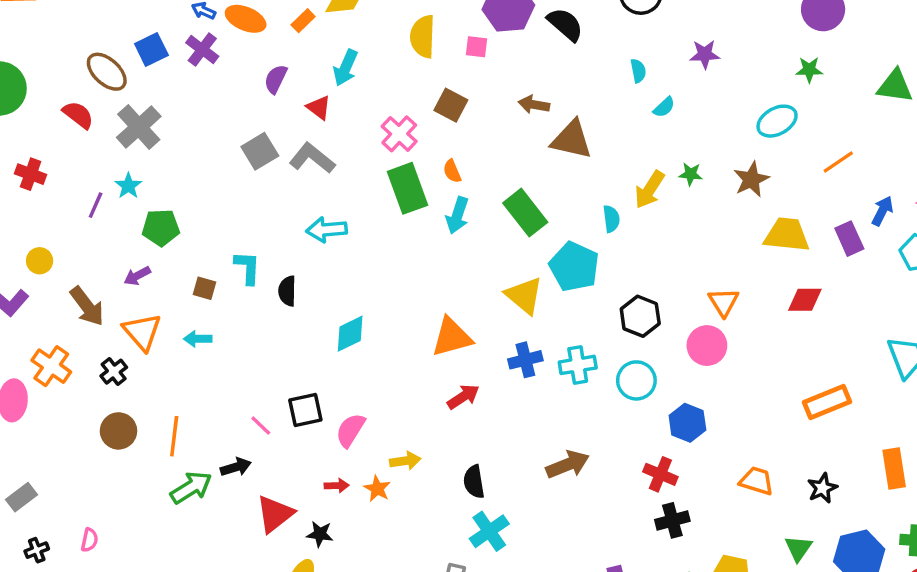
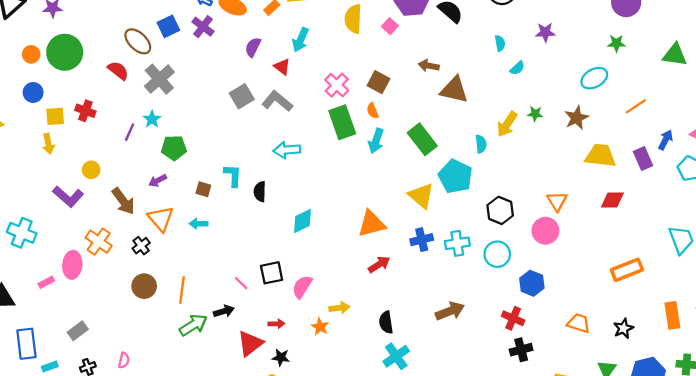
pink square: (477, 47) -> (390, 26), turned 35
brown square: (451, 105) -> (378, 82), moved
red arrow: (337, 486) -> (276, 324), moved

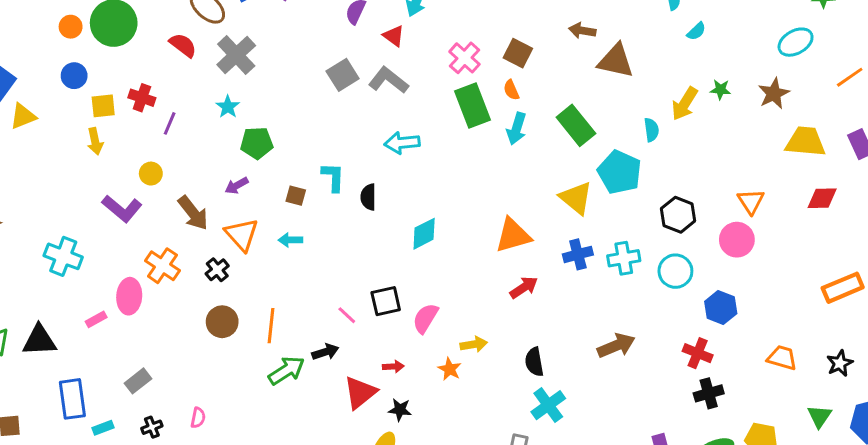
purple line: (130, 132) -> (170, 123), moved

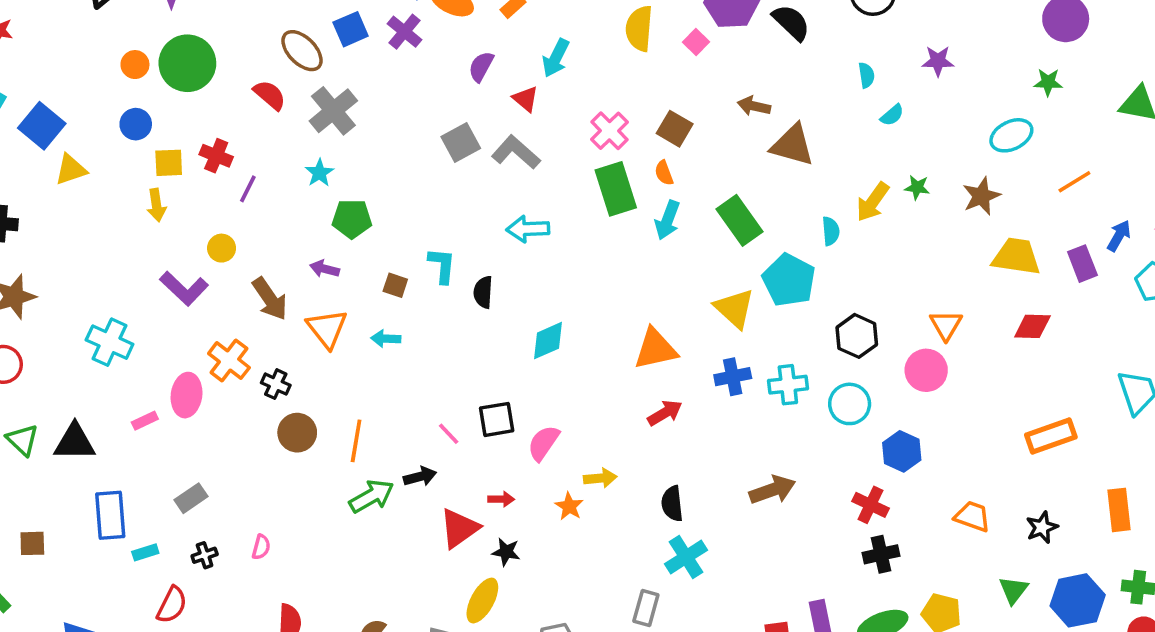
purple arrow: (237, 186) -> (325, 269), turned 40
black cross: (217, 270) -> (276, 384), moved, turned -30

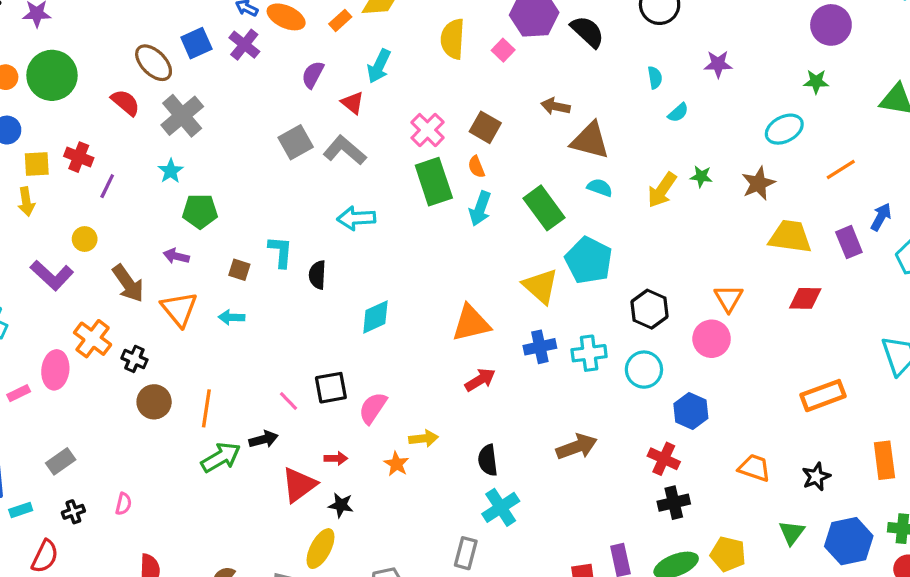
cyan semicircle: (831, 231) -> (600, 188), moved, turned -65

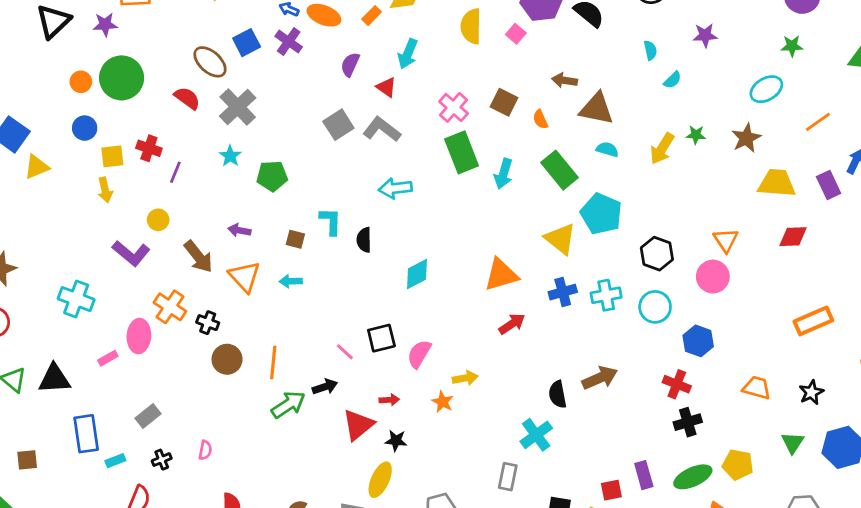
orange semicircle: (476, 167) -> (540, 119), moved
green pentagon: (200, 211) -> (272, 176), moved
black semicircle: (488, 460) -> (558, 394), moved

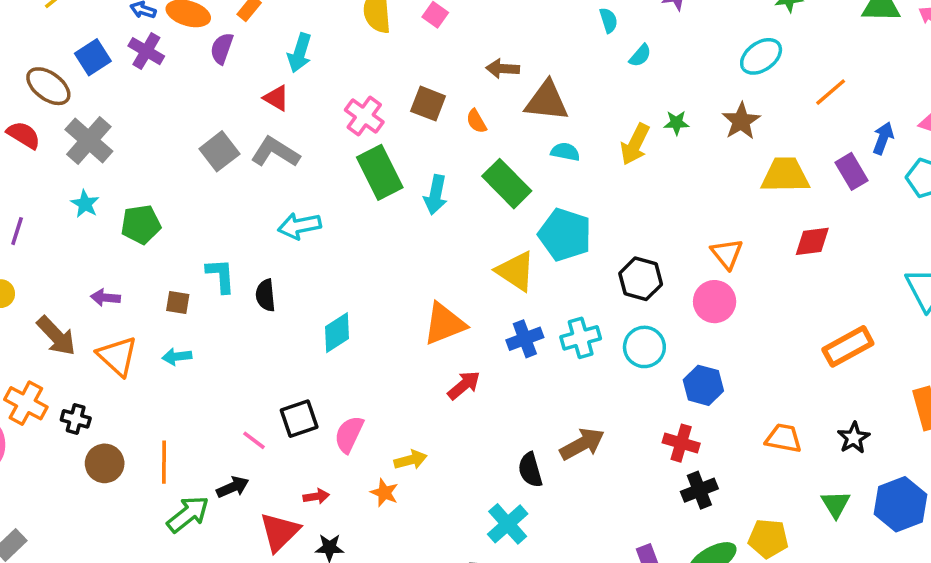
purple semicircle: (350, 64) -> (222, 48), moved

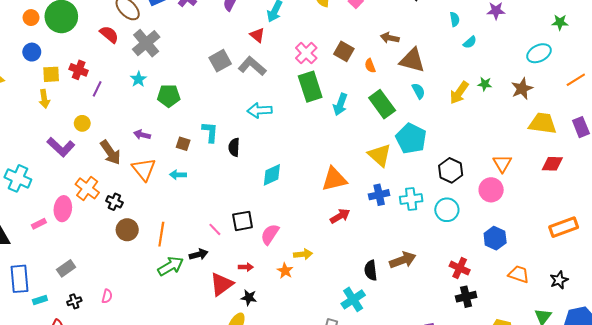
cyan semicircle: (565, 152) -> (418, 91), turned 42
blue hexagon: (703, 385) -> (495, 238), moved

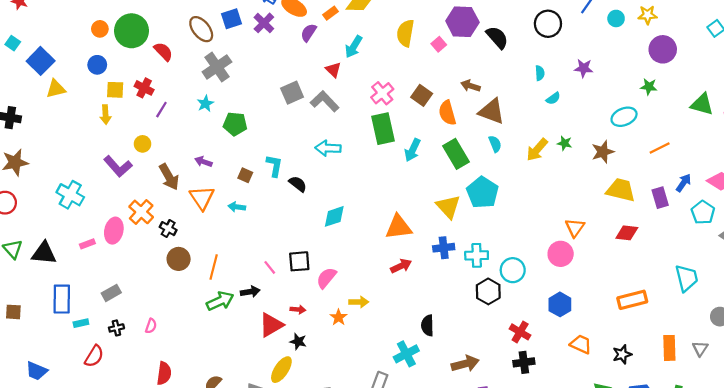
red semicircle: (109, 34) -> (163, 51), moved
orange semicircle: (370, 66) -> (447, 113), size x1.6
black semicircle: (234, 147) -> (298, 184), turned 120
black hexagon: (451, 170) -> (488, 291), moved
brown arrow: (403, 260) -> (465, 364), moved

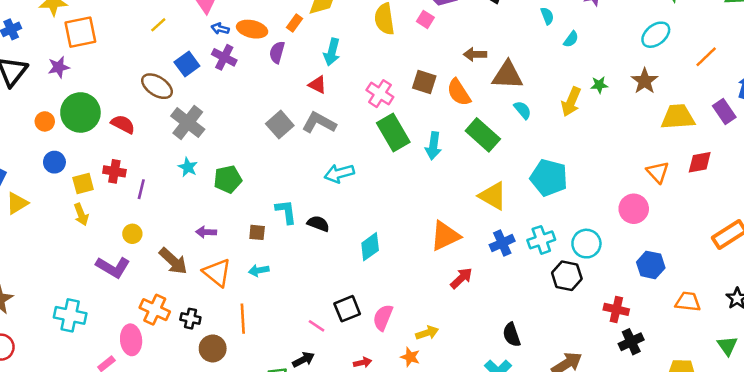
cyan pentagon: (483, 192) -> (549, 178), moved
orange triangle: (575, 228) -> (658, 172), moved
orange line: (214, 267) -> (243, 319), moved

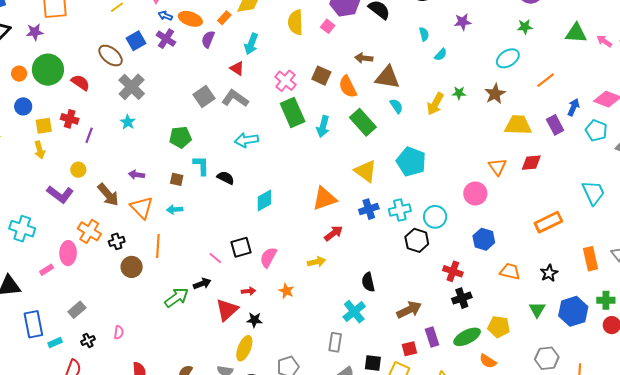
green pentagon: (228, 179) -> (180, 137), moved
black cross: (190, 319) -> (117, 241), turned -35
yellow arrow: (427, 333) -> (316, 262), moved

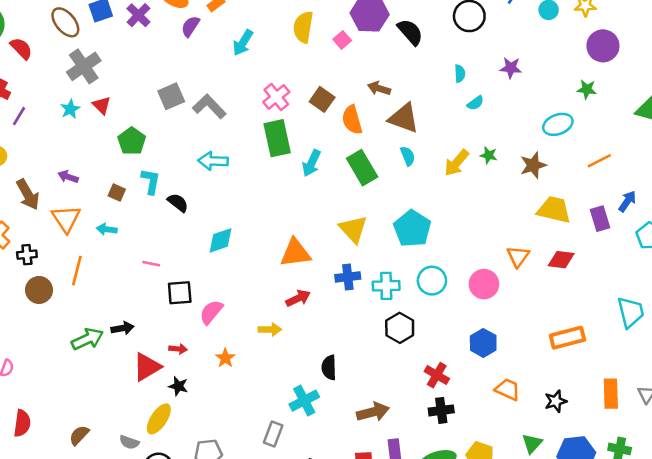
red triangle: (237, 68) -> (102, 105), moved
green pentagon: (180, 137) -> (132, 141), turned 30
cyan circle: (435, 217) -> (432, 281), moved
pink line: (215, 258) -> (151, 264), moved, turned -40

